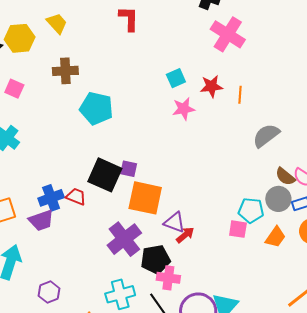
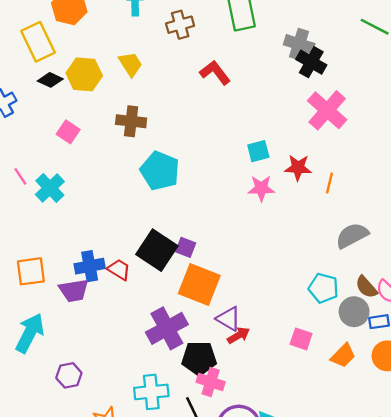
red L-shape: (129, 19) -> (215, 73), turned -48
cyan pentagon: (251, 210) -> (323, 288), moved

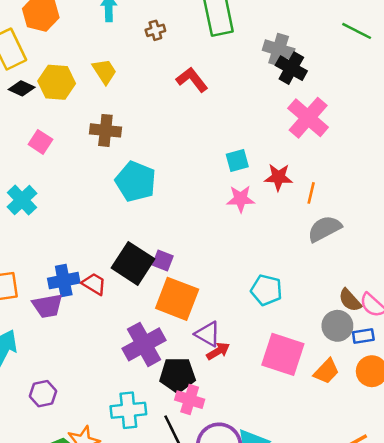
brown cross: (180, 25) -> (155, 30), size x0.7
gray semicircle: (352, 235) -> (324, 229), moved
cyan pentagon: (323, 288) -> (266, 290), moved
pink square: (301, 339) -> (283, 354), size x1.8

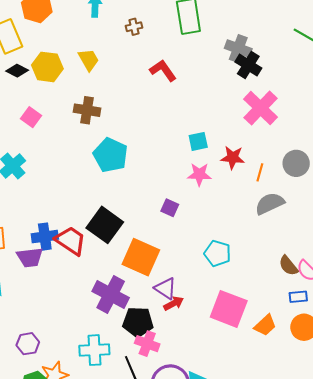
purple square: (163, 261) -> (170, 208), moved
red trapezoid: (94, 284) -> (71, 241), size x1.5
gray circle: (337, 326) -> (296, 163), moved
purple cross: (144, 344) -> (111, 294), turned -36
purple hexagon: (43, 394) -> (28, 344), moved

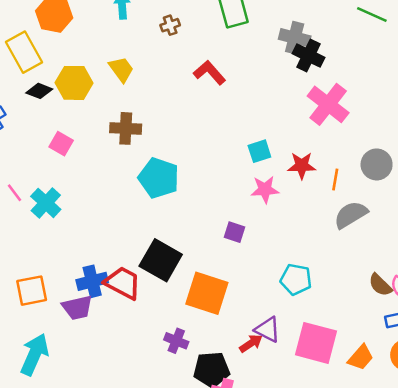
purple triangle: (165, 288) -> (268, 329), moved
purple cross: (111, 294) -> (176, 341), size x0.6

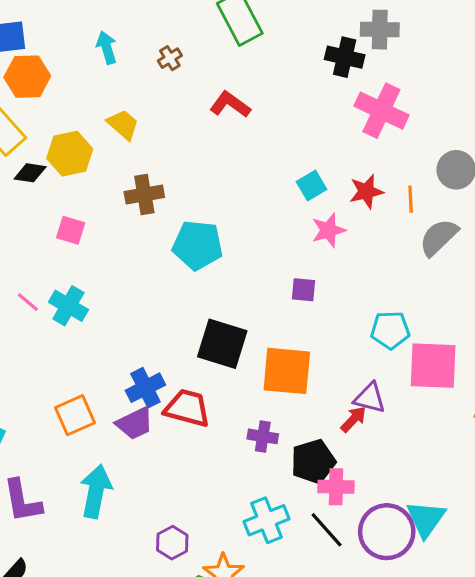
gray cross: (295, 38) -> (380, 30), moved
red trapezoid: (123, 283) -> (187, 408), moved
pink square: (316, 343) -> (433, 366), moved

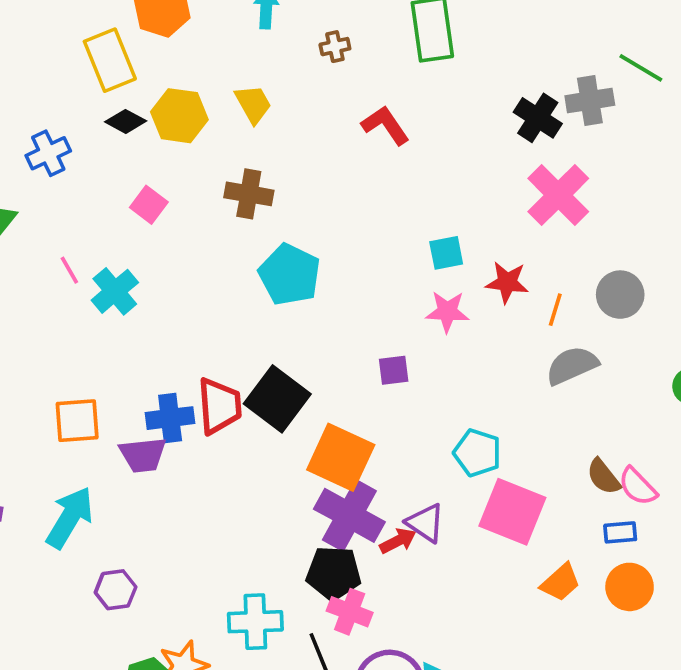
gray cross: (380, 30) -> (590, 100), turned -30
purple square: (303, 290) -> (394, 370), turned -32
red trapezoid: (187, 408) -> (219, 406), moved, turned 51
purple cross: (263, 436) -> (349, 515), moved, size x1.8
purple hexagon: (172, 543) -> (116, 590), moved

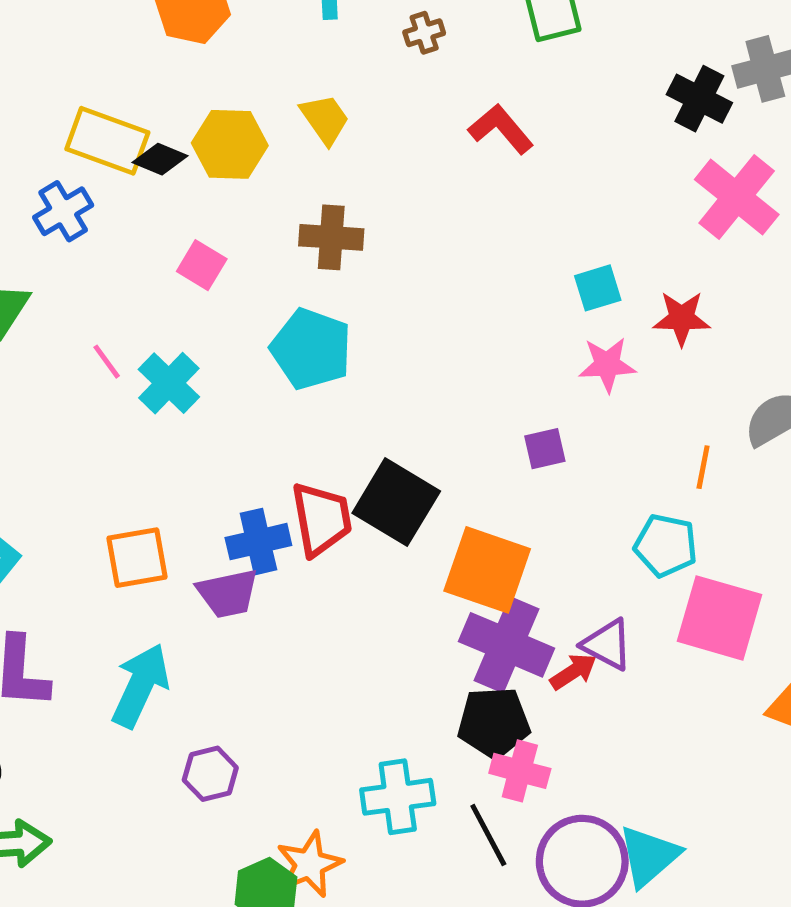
yellow rectangle: (110, 60) -> (107, 141), moved, turned -42
cyan pentagon: (289, 275) -> (311, 349), moved
orange line: (555, 310) -> (703, 467), moved

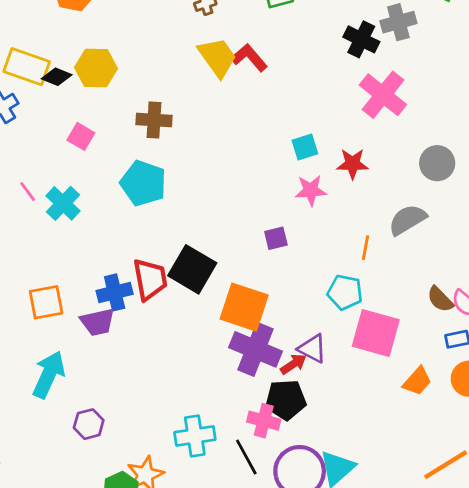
yellow trapezoid: (325, 119) -> (217, 57), moved, size x1.4
black pentagon: (494, 722) -> (286, 400), moved

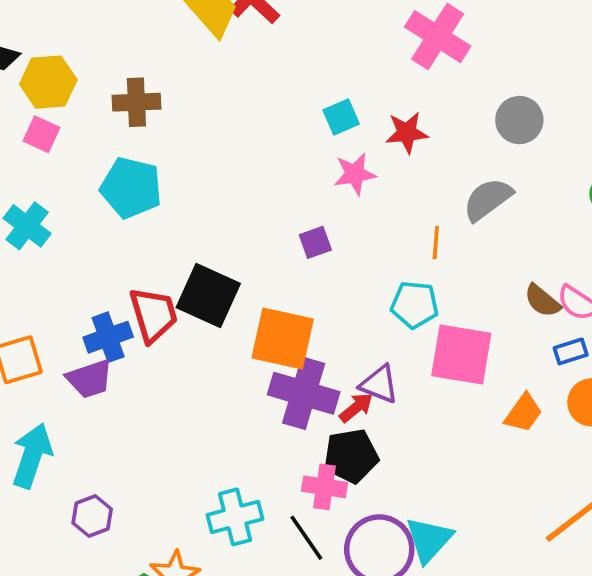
yellow hexagon: (96, 68) -> (48, 82), moved

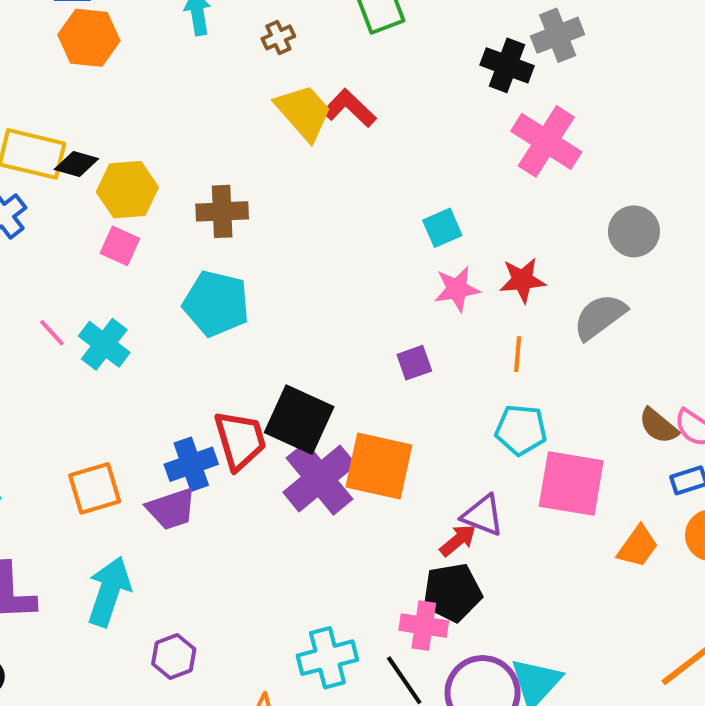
red star: (407, 133) -> (522, 280), moved
orange line: (436, 243) -> (518, 354), moved
purple cross: (304, 393) -> (320, 479), moved, turned 34

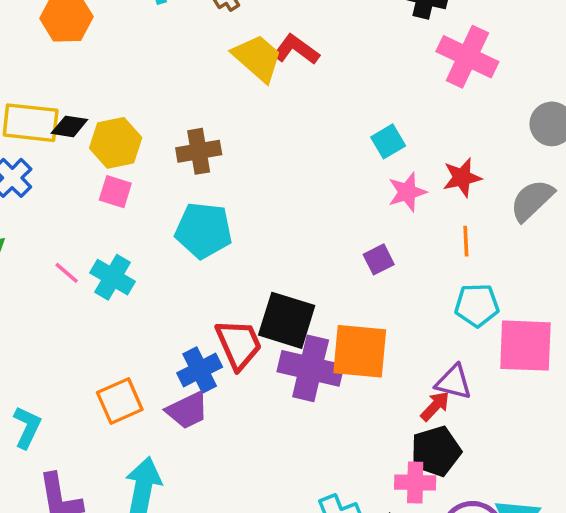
purple cross: (320, 479) -> (311, 368), turned -30

